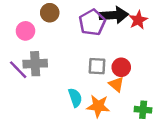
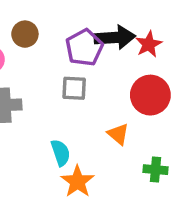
gray square: (97, 66) -> (74, 88), moved
red circle: (121, 67) -> (150, 95), moved, size x1.5
orange star: (98, 106) -> (78, 181), moved, turned 30

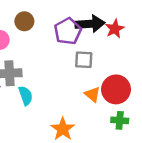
gray square: (74, 88) -> (84, 60), moved
red circle: (150, 95) -> (116, 89), moved
cyan semicircle: (61, 153) -> (26, 96), moved

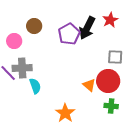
black arrow: (90, 24) -> (87, 28), turned 120
red star: (115, 29) -> (110, 20), moved
gray square: (84, 60) -> (115, 57), moved

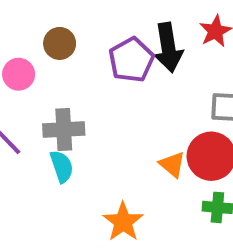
black arrow: (87, 28) -> (168, 48), turned -35
gray cross: (22, 68) -> (64, 130), moved

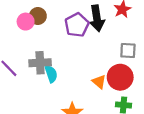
pink circle: (19, 74) -> (26, 22), moved
cyan semicircle: (62, 166) -> (51, 74), moved

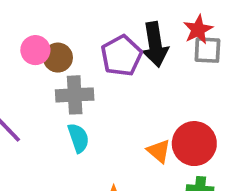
brown circle: (38, 16) -> (58, 58), moved
gray square: (128, 51) -> (207, 50), moved
gray cross: (40, 63) -> (75, 95), moved

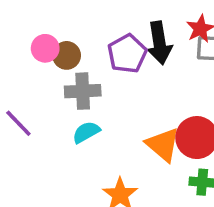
cyan semicircle: (78, 138) -> (86, 132), turned -100
orange triangle: (159, 151) -> (163, 145), size x1.5

